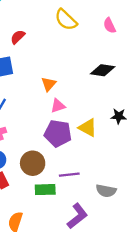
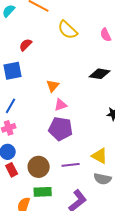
yellow triangle: (88, 128) -> (100, 156), moved
brown circle: (33, 163) -> (39, 167), moved
green rectangle: (45, 190) -> (43, 192), moved

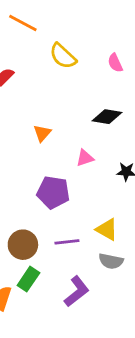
pink triangle: (61, 105) -> (85, 158), moved
green rectangle: (43, 192) -> (28, 279), turned -54

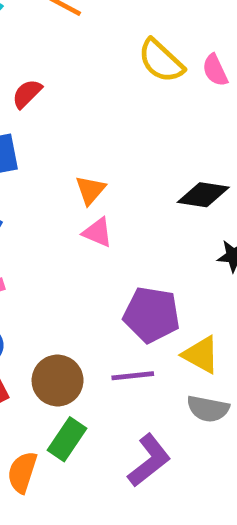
yellow semicircle: (63, 56) -> (161, 61), moved
black diamond: (107, 117) -> (203, 195), moved
pink triangle: (85, 158) -> (97, 232), moved, turned 42
purple pentagon: (53, 192) -> (152, 315), moved

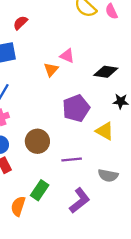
pink triangle: (97, 232) -> (67, 56), moved
purple pentagon: (152, 315) -> (76, 108), moved, turned -30
yellow triangle: (201, 355) -> (105, 131), moved
brown circle: (58, 380) -> (37, 141), moved

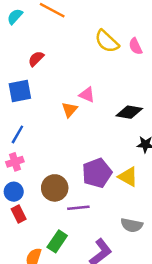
purple pentagon: (76, 108) -> (97, 173), moved
purple line: (72, 159) -> (78, 208), moved

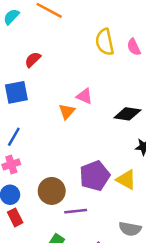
yellow semicircle: (107, 41) -> (105, 42), turned 35

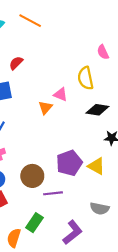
yellow semicircle: (105, 42) -> (86, 78), moved

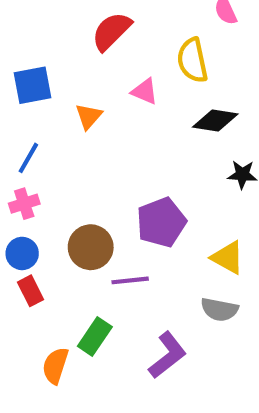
red semicircle: (16, 63) -> (111, 31), moved, size x1.5
orange triangle: (45, 108) -> (89, 116), moved
yellow triangle: (96, 166) -> (228, 258), moved

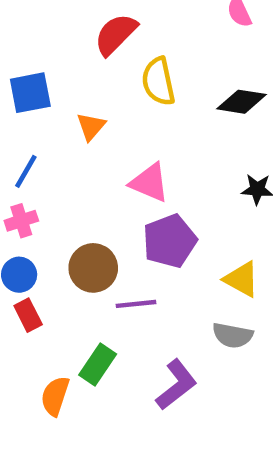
yellow semicircle: (192, 60) -> (158, 81), moved
pink triangle: (145, 91) -> (149, 183), moved, size x1.4
black diamond: (215, 121) -> (242, 102), moved

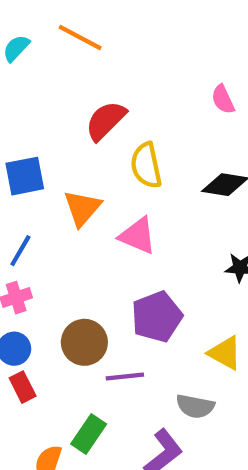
orange triangle: (91, 126) -> (82, 208), size x1.4
pink triangle: (149, 183) -> (138, 236), moved
gray semicircle: (233, 335) -> (195, 406), moved

